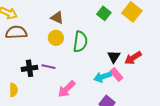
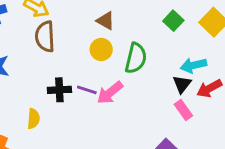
brown semicircle: (16, 32) -> (45, 37), turned -95
cyan arrow: (103, 77) -> (193, 65), moved
pink arrow: (67, 89) -> (110, 93), moved

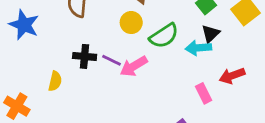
green semicircle: (136, 58) -> (164, 36), turned 36
cyan arrow: (193, 65) -> (198, 48), moved
black triangle: (182, 84) -> (211, 34), moved

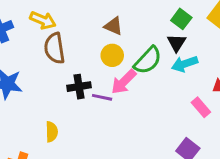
black triangle: (211, 34) -> (177, 43), moved
black cross: (85, 56) -> (79, 87), moved
pink arrow: (134, 66) -> (124, 82), moved

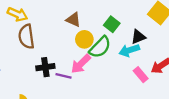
green square: (181, 19) -> (112, 24), moved
black triangle: (177, 43) -> (138, 37), moved, turned 35
yellow circle: (112, 55) -> (84, 39), moved
pink rectangle: (201, 107) -> (141, 75), moved

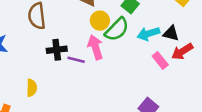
black triangle: (138, 37) -> (171, 33), moved, turned 35
pink arrow: (81, 64) -> (95, 47), turned 115

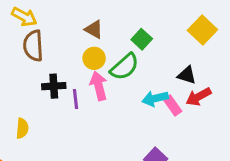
yellow circle: (100, 21) -> (94, 58), moved
cyan arrow: (148, 34) -> (155, 98), moved
purple line: (76, 60) -> (76, 99), turned 66

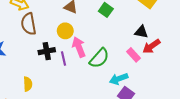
yellow circle: (94, 58) -> (65, 31), moved
green semicircle: (125, 67) -> (99, 58), moved
cyan arrow: (155, 98) -> (119, 79), moved

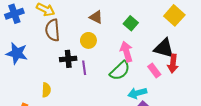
black triangle: (141, 32) -> (164, 48), size x1.5
red arrow: (151, 46) -> (173, 64), turned -54
pink arrow: (79, 47) -> (126, 52), moved

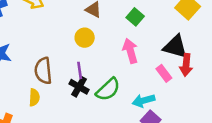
brown semicircle: (53, 30) -> (43, 71), moved
black cross: (68, 59) -> (79, 87), moved, turned 35
green semicircle: (120, 71) -> (108, 89), moved

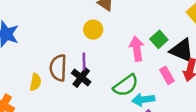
green square: (135, 17) -> (159, 39), moved
brown semicircle: (43, 71) -> (58, 68), moved
green semicircle: (108, 89) -> (126, 85), moved

